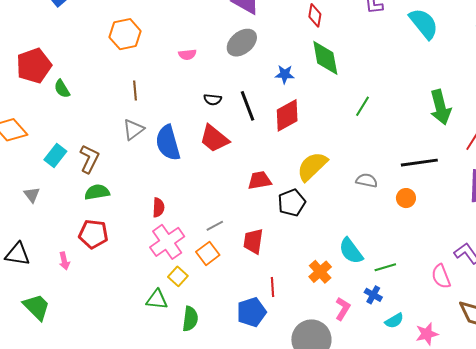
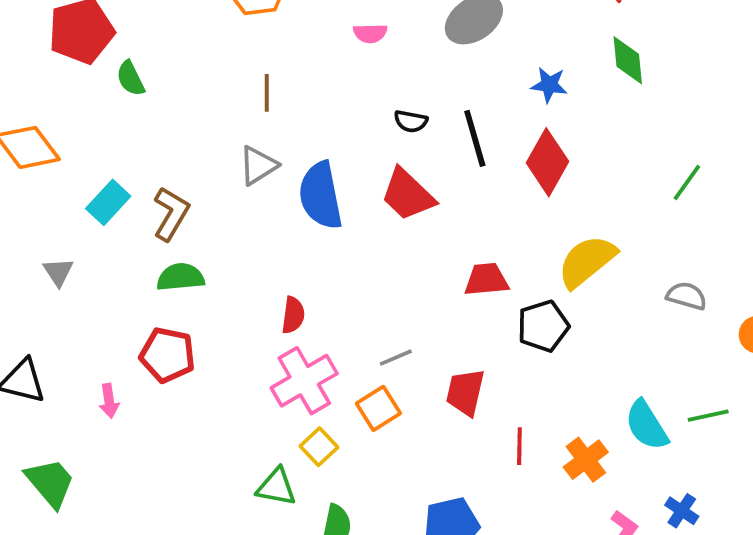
green diamond: (325, 58) -> (628, 60), size x0.7
green line: (362, 106) -> (687, 183), moved
red diamond: (287, 115) -> (548, 162), turned -36
green line: (385, 267) -> (708, 416), moved
red line: (272, 287) -> (519, 446), moved

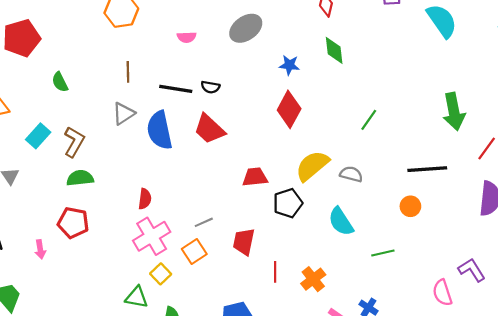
green semicircle: (130, 78) -> (60, 82), moved
black line: (475, 138) -> (176, 89), moved, turned -64
gray semicircle: (687, 296) -> (351, 174), moved
cyan semicircle: (647, 425) -> (341, 222), moved

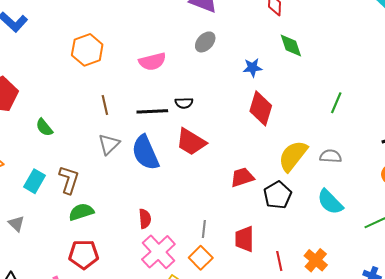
gray ellipse: (246, 28) -> (205, 42), size x0.7
pink semicircle: (187, 37) -> (152, 62), size x1.5
gray line: (204, 222) -> (204, 229), turned -48

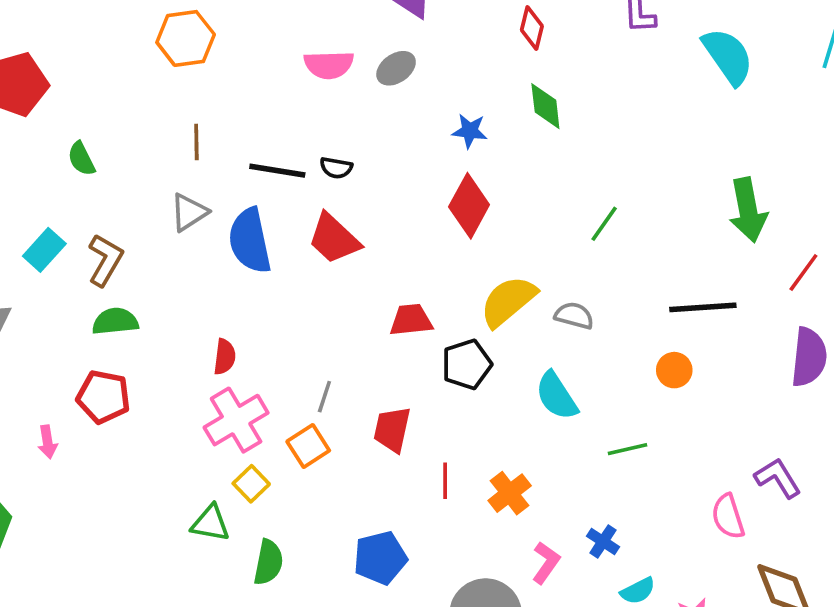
pink semicircle: (152, 62) -> (329, 65), moved

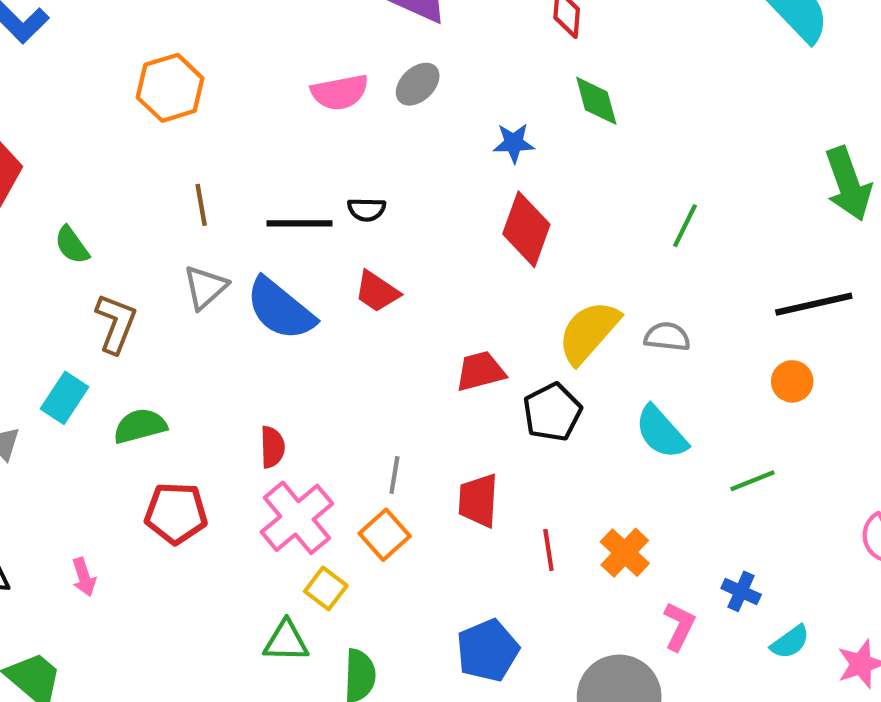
red trapezoid: (334, 239) -> (377, 292), size x0.7
blue semicircle: (250, 241) -> (280, 309), turned -30
cyan rectangle: (44, 250) -> (64, 398), moved
brown L-shape: (105, 260) -> (116, 323), moved
red pentagon: (103, 397) -> (176, 513), moved

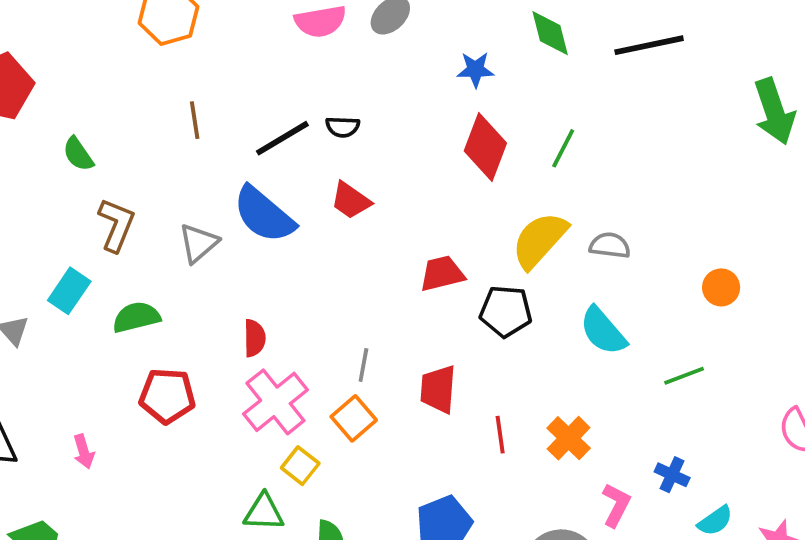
black line: (299, 223) -> (282, 138), turned -32
green line: (685, 226) -> (563, 148), moved
gray triangle: (205, 287) -> (198, 243), moved
black line: (814, 304) -> (649, 45), moved
black pentagon: (552, 412) -> (506, 311), turned 30

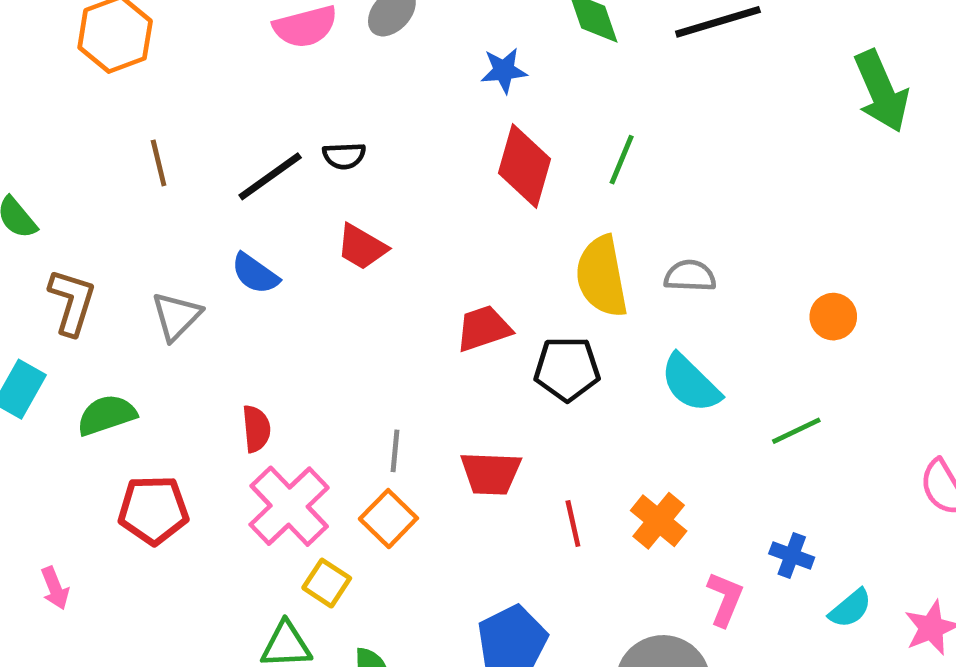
blue semicircle: (264, 215) -> (255, 274), size x0.6
yellow semicircle: (540, 240) -> (602, 277), turned -48
red trapezoid: (438, 389) -> (491, 473), turned -87

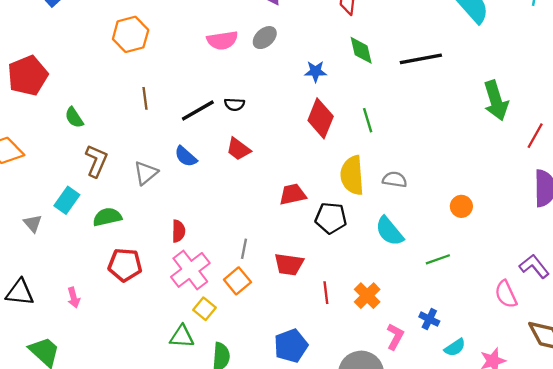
green line: (622, 160) -> (368, 120), turned -45

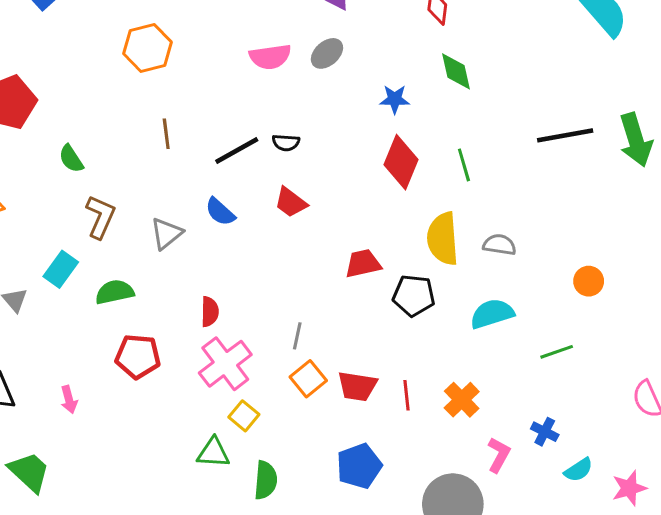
black line: (421, 59) -> (565, 135), moved
cyan semicircle: (389, 231) -> (492, 314), turned 112
red trapezoid: (289, 264) -> (357, 386), moved
orange square: (237, 281) -> (308, 379), moved

